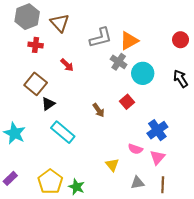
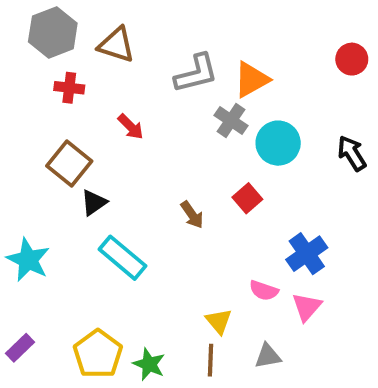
brown triangle: (60, 23) -> (116, 45), turned -30
red circle: (181, 40) -> (352, 59), moved
brown line: (163, 185) -> (211, 360), moved

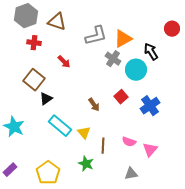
black arrow: (352, 153) -> (151, 52), moved
blue cross: (307, 254) -> (150, 106), moved
yellow triangle: (219, 321) -> (84, 133), moved
brown line: (211, 360) -> (103, 146), moved
green star: (149, 364) -> (86, 164), moved

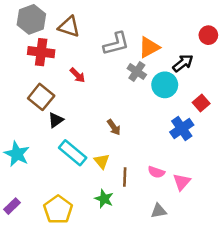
red cross: (34, 43) -> (41, 52), size x1.5
black arrow: (151, 52) -> (183, 63), turned 84
red square: (121, 97) -> (201, 103), moved

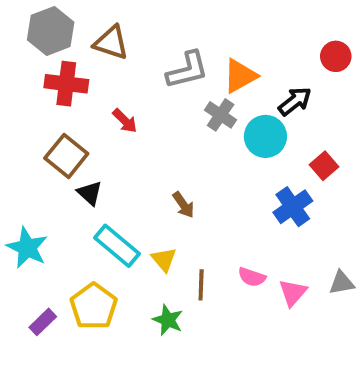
black triangle: (56, 120) -> (90, 193), turned -42
purple rectangle: (12, 206) -> (43, 322), moved
yellow pentagon: (58, 210) -> (94, 306), moved
gray triangle: (159, 211) -> (342, 283), moved

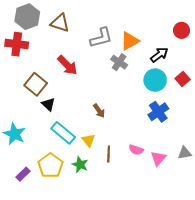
red cross: (66, 84) -> (17, 44), moved
red arrow: (125, 121) -> (67, 65), size x1.5
cyan circle: (265, 136) -> (155, 80), moved
red square: (324, 166) -> (183, 79), moved
green star: (168, 320) -> (80, 165), moved

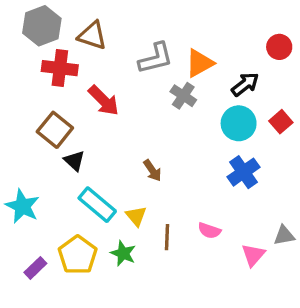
red cross: (17, 44) -> (60, 68), moved
pink triangle: (158, 158) -> (253, 255), moved

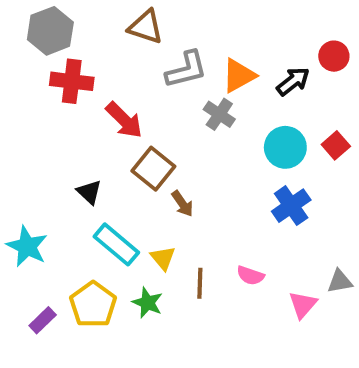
brown triangle: (92, 36) -> (146, 27), moved
black arrow: (245, 84) -> (293, 81), moved
brown square: (55, 130) -> (153, 169), moved

